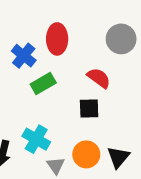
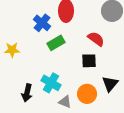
black triangle: (118, 157) -> (110, 84), moved
gray triangle: (56, 166) -> (65, 102), turned -32

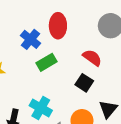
black square: (89, 61) -> (84, 83), turned 35

